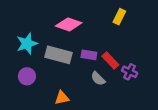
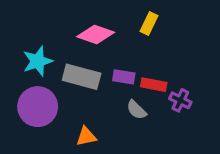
yellow rectangle: (119, 17) -> (149, 24), moved
red rectangle: (110, 61) -> (154, 85), turned -36
purple circle: (27, 76) -> (38, 107), size x1.6

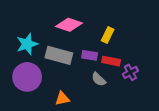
yellow rectangle: (149, 24) -> (108, 35), moved
purple cross: (180, 100) -> (130, 72), turned 35

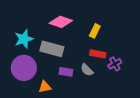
purple rectangle: (90, 55) -> (66, 72), moved
orange triangle: (62, 99) -> (45, 87), moved

